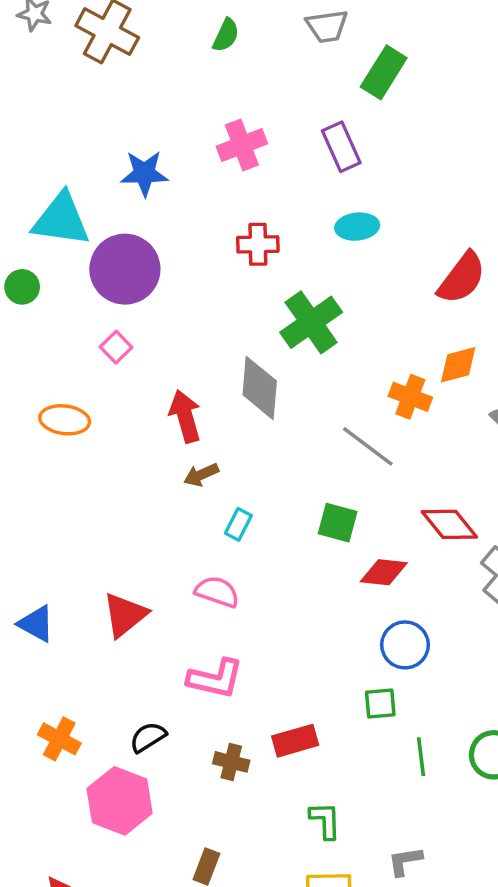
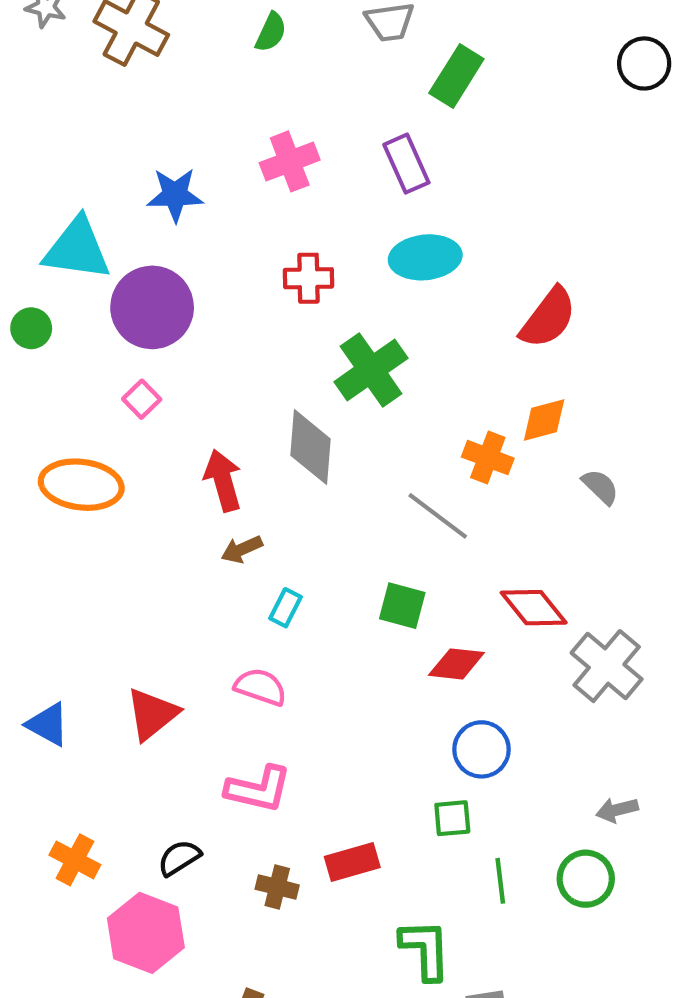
cyan ellipse: (357, 227) -> (425, 257), size x1.4
orange ellipse: (65, 420) -> (81, 485), size x1.4
green L-shape: (325, 820) -> (425, 950), moved, size x1.4

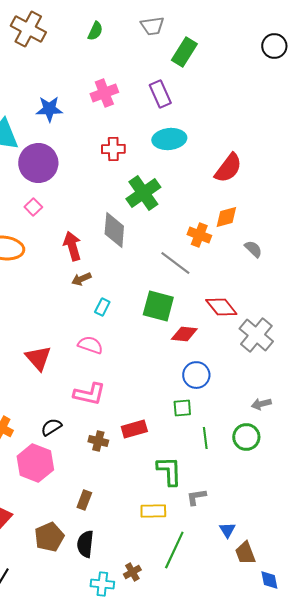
green square: (402, 606) -> (158, 306), size x1.4
red triangle: (152, 714) -> (38, 358), turned -32

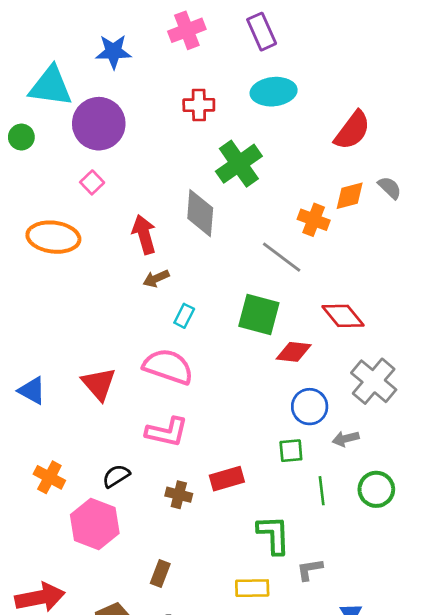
gray semicircle: (253, 249) -> (390, 188), moved
gray cross: (256, 335) -> (374, 381), moved
pink semicircle: (90, 345) -> (168, 367), size x1.5
gray arrow: (261, 404) -> (346, 439), moved

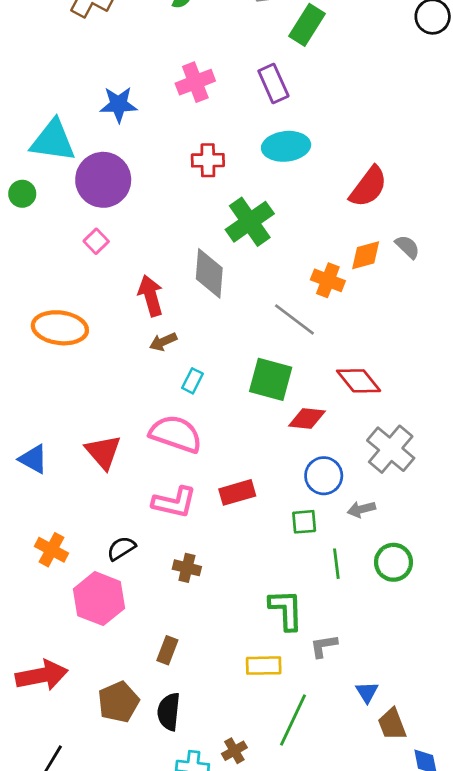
orange ellipse: (53, 237) -> (60, 328), moved
red rectangle: (227, 479) -> (237, 492), moved

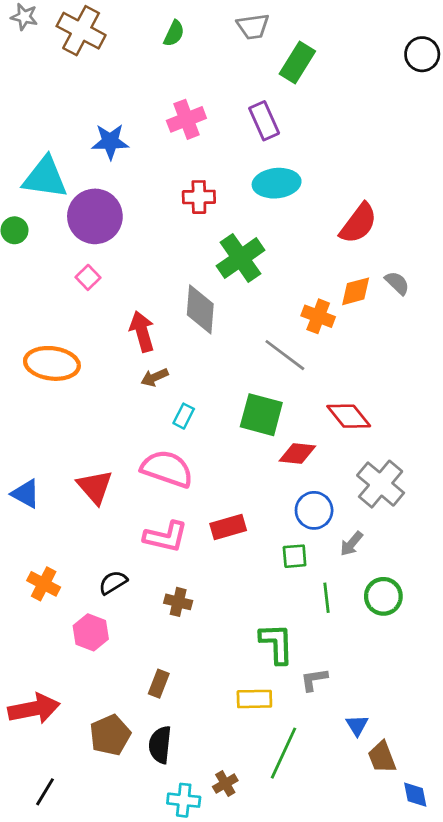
gray arrow: (361, 509) -> (351, 544), turned -36
pink hexagon: (99, 599) -> (91, 632), size x0.7

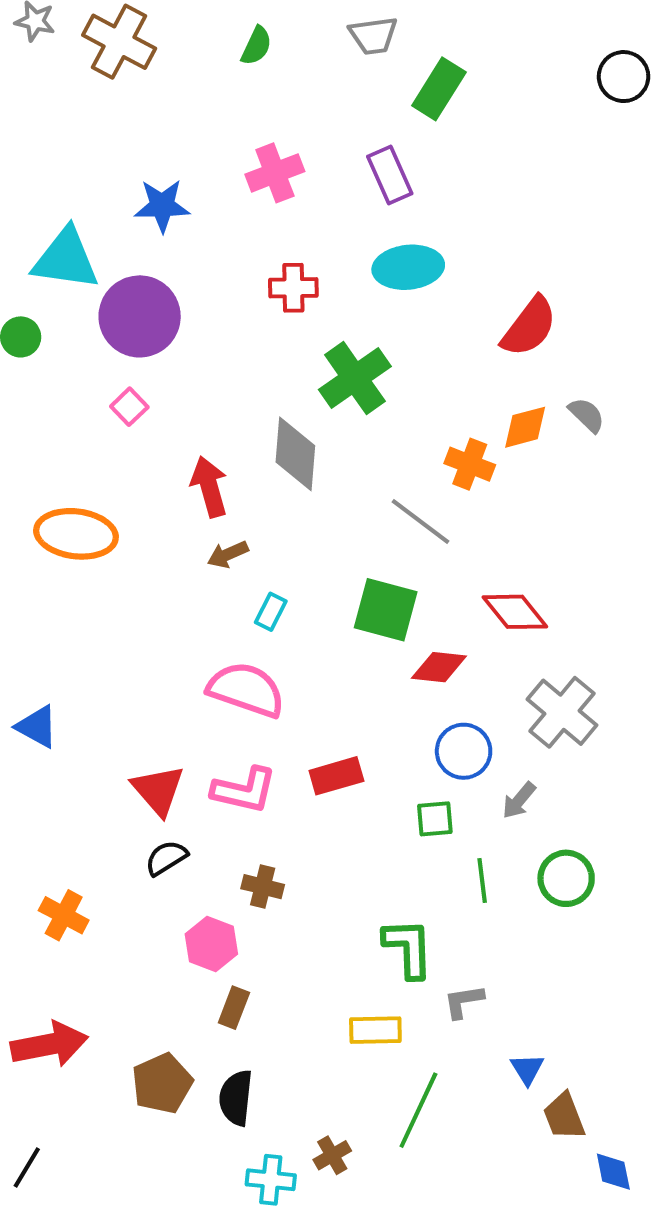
red triangle: (95, 487) -> (158, 790), moved
orange cross: (44, 584) -> (64, 915), moved
pink hexagon: (91, 632) -> (211, 944), moved
black line: (45, 792) -> (27, 1168), moved

